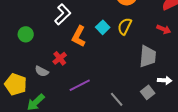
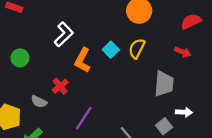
purple line: (80, 85) -> (84, 118), turned -30

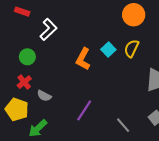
white L-shape: (64, 34) -> (48, 29), moved
red cross: (60, 86) -> (24, 82), moved

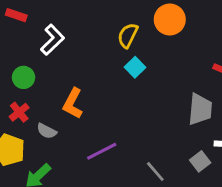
yellow semicircle: (132, 48) -> (128, 35), moved
orange L-shape: (83, 59) -> (73, 103), moved
purple line: (84, 110) -> (102, 151), turned 30

